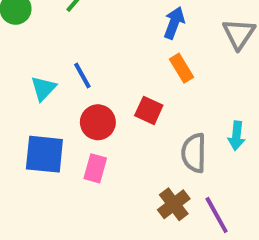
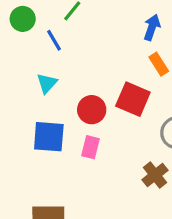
blue line: (82, 76) -> (54, 40), moved
red square: (149, 110) -> (133, 99), size x1.5

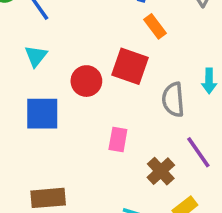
pink rectangle: (90, 147) -> (118, 140), moved
brown cross: (155, 175) -> (161, 171), moved

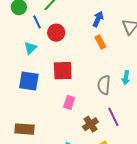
red square: (130, 66) -> (63, 71), moved, turned -30
red circle: (86, 81) -> (56, 33), moved

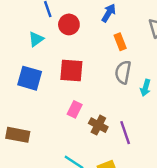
blue arrow: (98, 19) -> (109, 13), moved
gray semicircle: (104, 85) -> (123, 72), moved
brown cross: (90, 124) -> (98, 125), moved, turned -35

